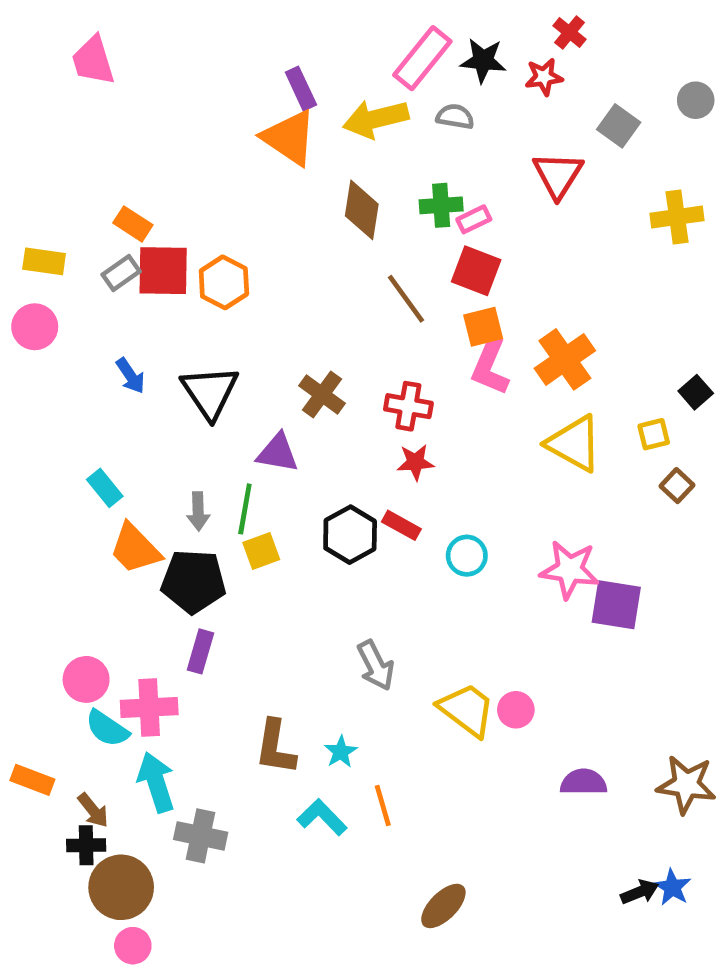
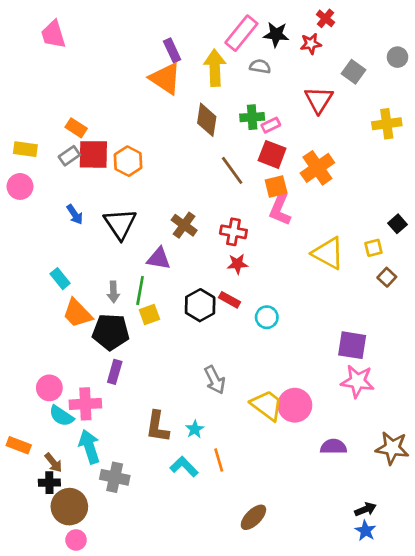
yellow arrow: (376, 119) -> (215, 68), turned 102
orange cross: (565, 359) -> (317, 168), moved
pink star: (570, 570) -> (357, 381), moved
pink circle: (516, 710) -> (295, 405), size x1.6
blue star: (672, 887) -> (365, 531), moved

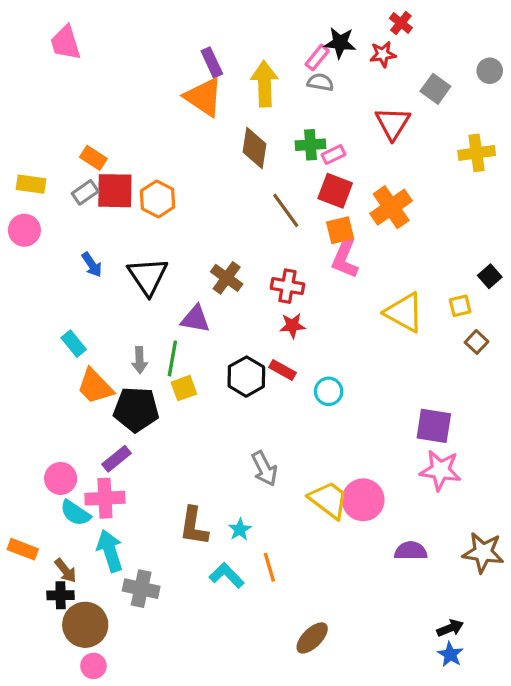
pink rectangle: (241, 33) -> (317, 58), moved, size x0.6
purple rectangle: (115, 372) -> (116, 459), moved, turned 35

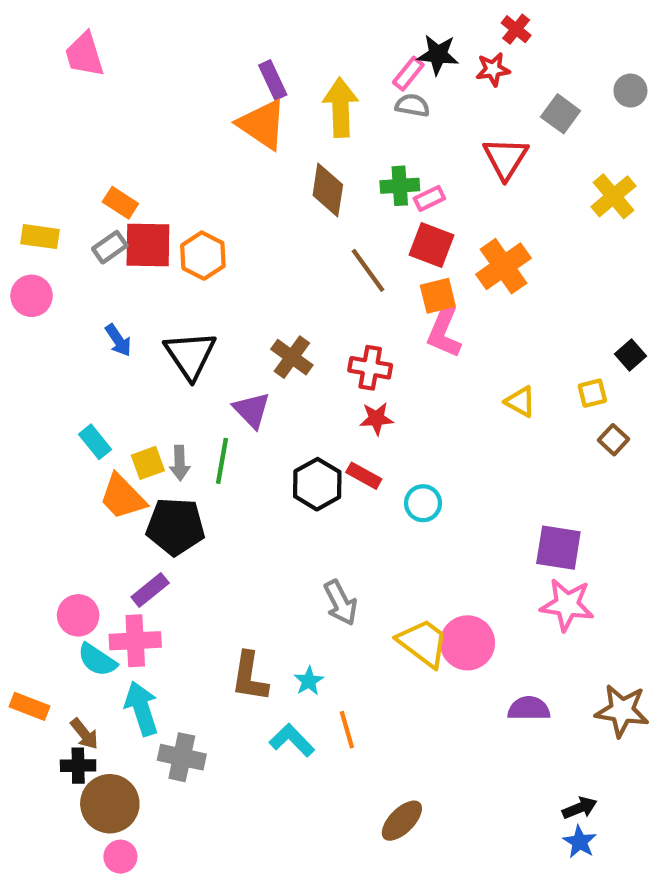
yellow cross: (477, 153) -> (614, 196), turned -32
yellow triangle: (404, 312) -> (520, 402), size x0.6
purple triangle: (195, 319) -> (252, 410), turned 36
yellow square: (184, 388) -> (148, 463), moved

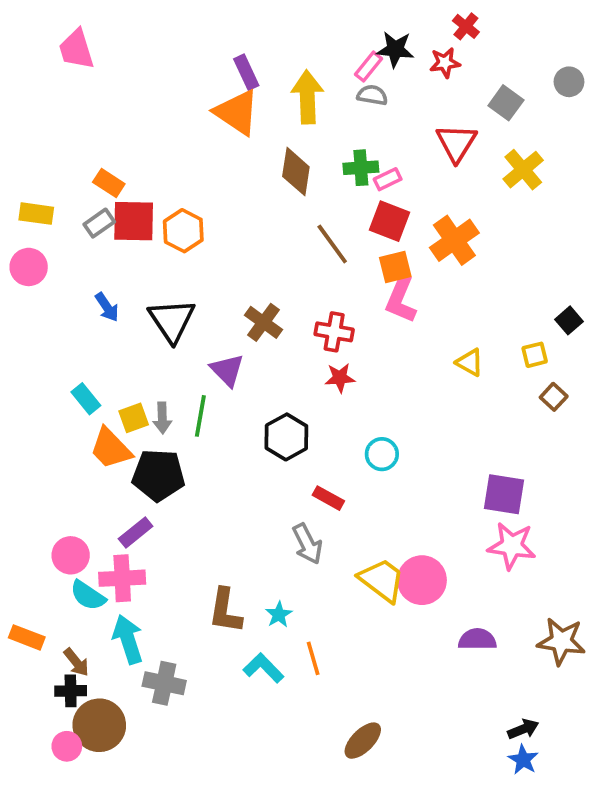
yellow cross: (614, 196) -> (523, 170), moved
red rectangle: (364, 476) -> (328, 498), moved
pink circle: (120, 857) -> (67, 746), moved

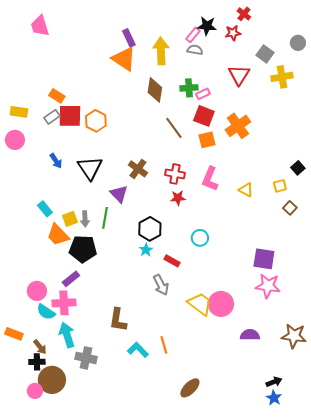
yellow cross: (523, 170) -> (282, 77), moved, turned 30
pink L-shape: (401, 299) -> (210, 179), moved
cyan star: (279, 615) -> (146, 250), moved

